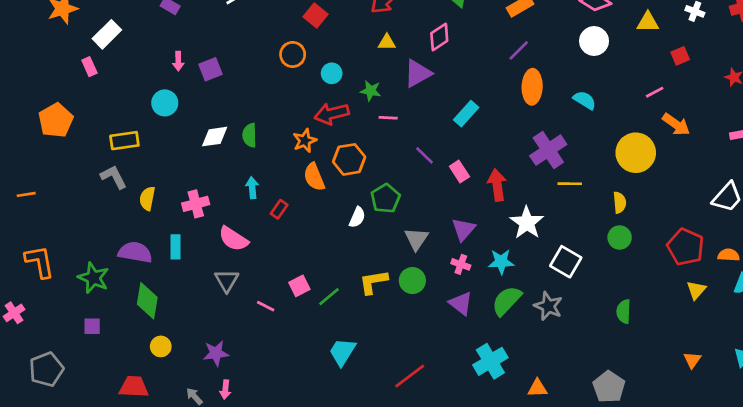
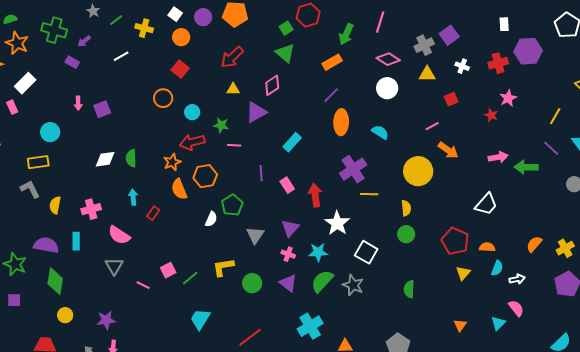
cyan circle: (165, 103) -> (50, 132), moved
purple line: (424, 155) -> (261, 173), turned 42
green circle: (412, 281) -> (252, 283), moved

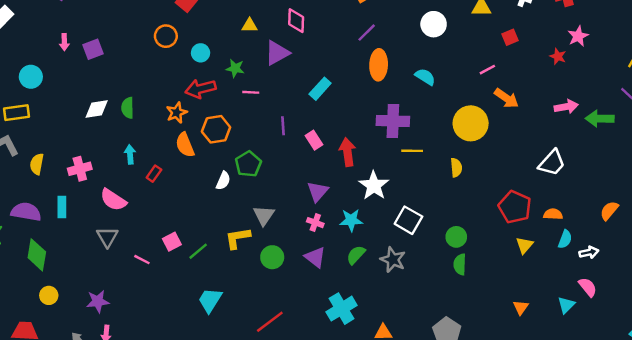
pink diamond: (272, 85) -> (296, 21), turned -55
purple cross: (353, 169) -> (393, 121), turned 36
green circle: (406, 234) -> (456, 237), moved
gray triangle: (255, 235) -> (264, 215), moved
green semicircle: (322, 281) -> (356, 255), size x0.7

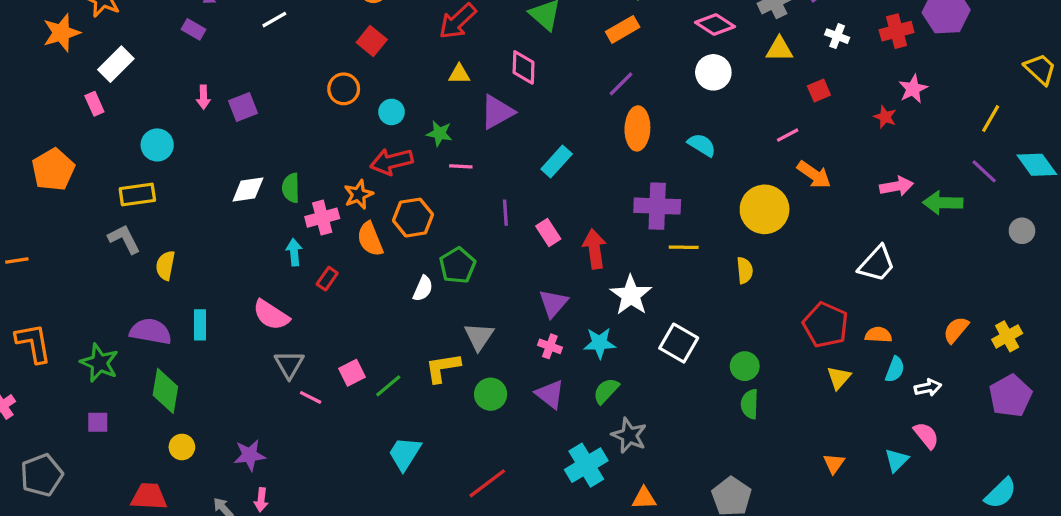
pink cross: (80, 169) -> (322, 218), moved
gray triangle: (107, 237) -> (289, 364), moved
gray star: (393, 260) -> (629, 435), moved

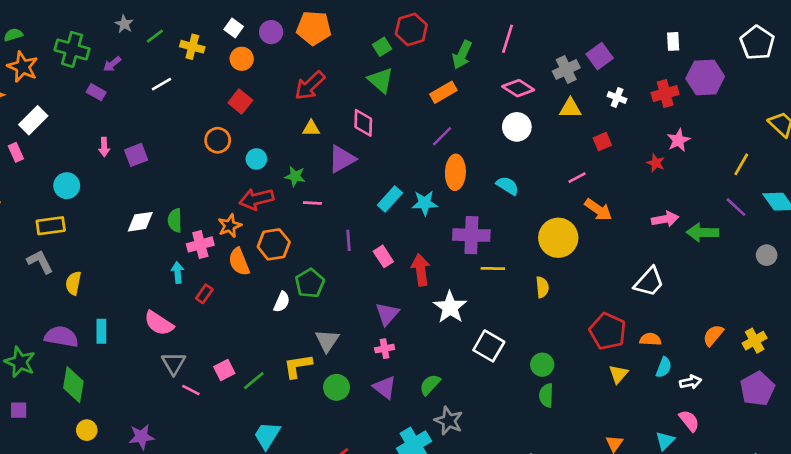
cyan star: (599, 343) -> (425, 203), moved
pink cross: (550, 346) -> (385, 349), turned -30

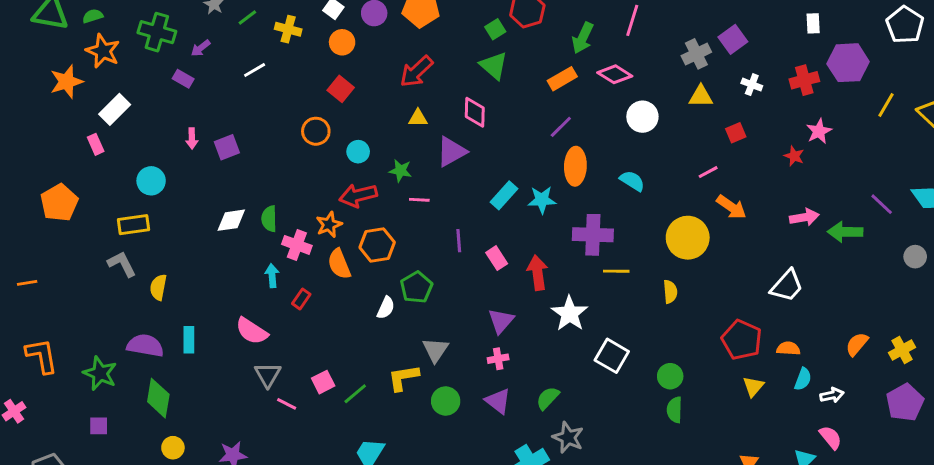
pink diamond: (518, 88) -> (615, 74), moved
yellow line: (741, 164) -> (886, 105), moved
pink cross: (200, 244) -> (297, 245), turned 35

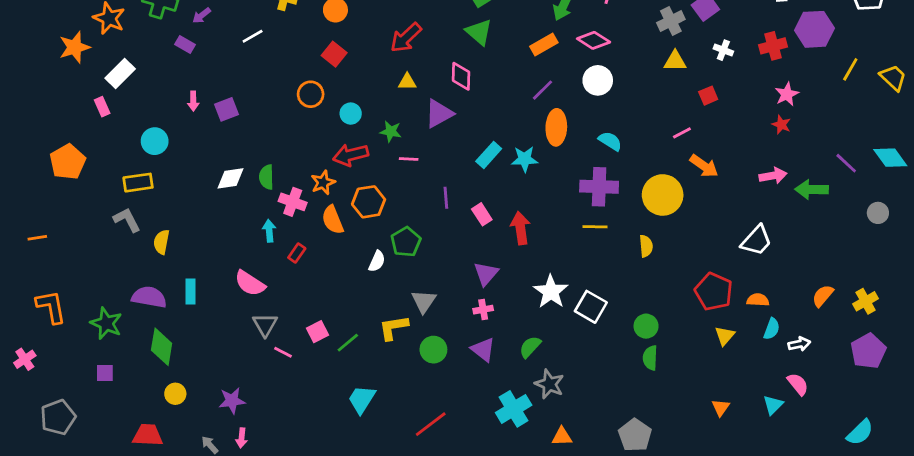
white circle: (642, 117) -> (598, 80), moved
red star: (794, 156) -> (781, 125), moved
purple cross: (593, 235) -> (599, 187), moved
white star: (570, 314) -> (551, 292), moved

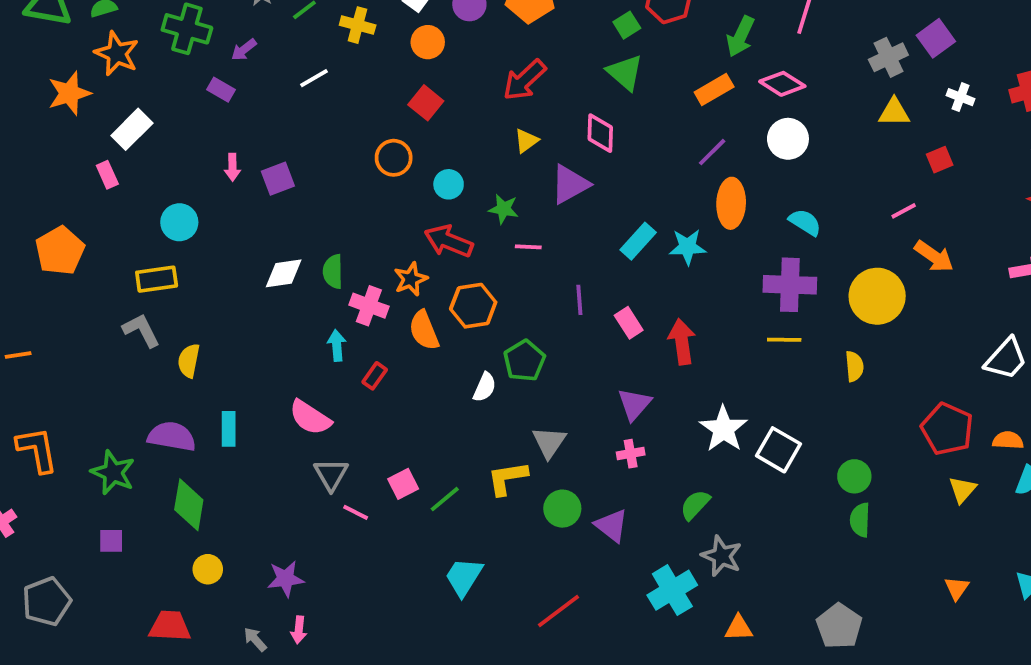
yellow triangle: (407, 82) -> (526, 141), turned -36
red arrow: (351, 155) -> (449, 241), turned 36
purple triangle: (483, 350) -> (612, 526), moved

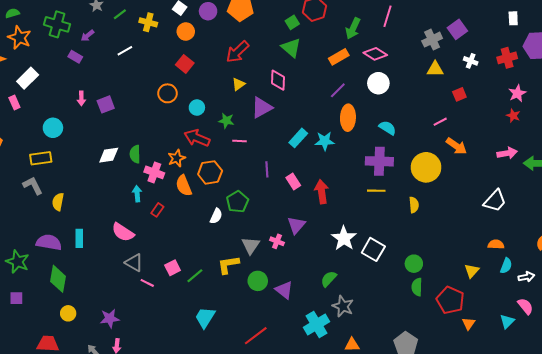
red pentagon: (947, 429) -> (450, 300), moved
pink cross: (631, 454) -> (277, 241), moved, turned 32
gray triangle: (331, 474) -> (134, 263), turned -30

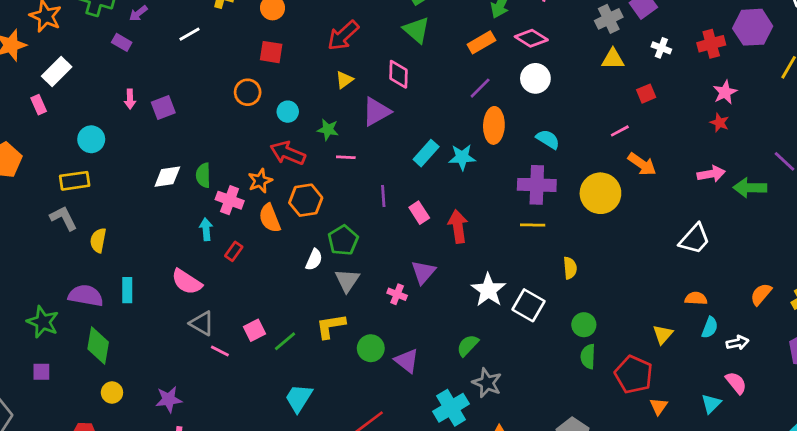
red square: (185, 64) -> (271, 52), turned -30
yellow semicircle: (414, 205) -> (570, 268), moved
gray triangle: (251, 245) -> (347, 280), moved

